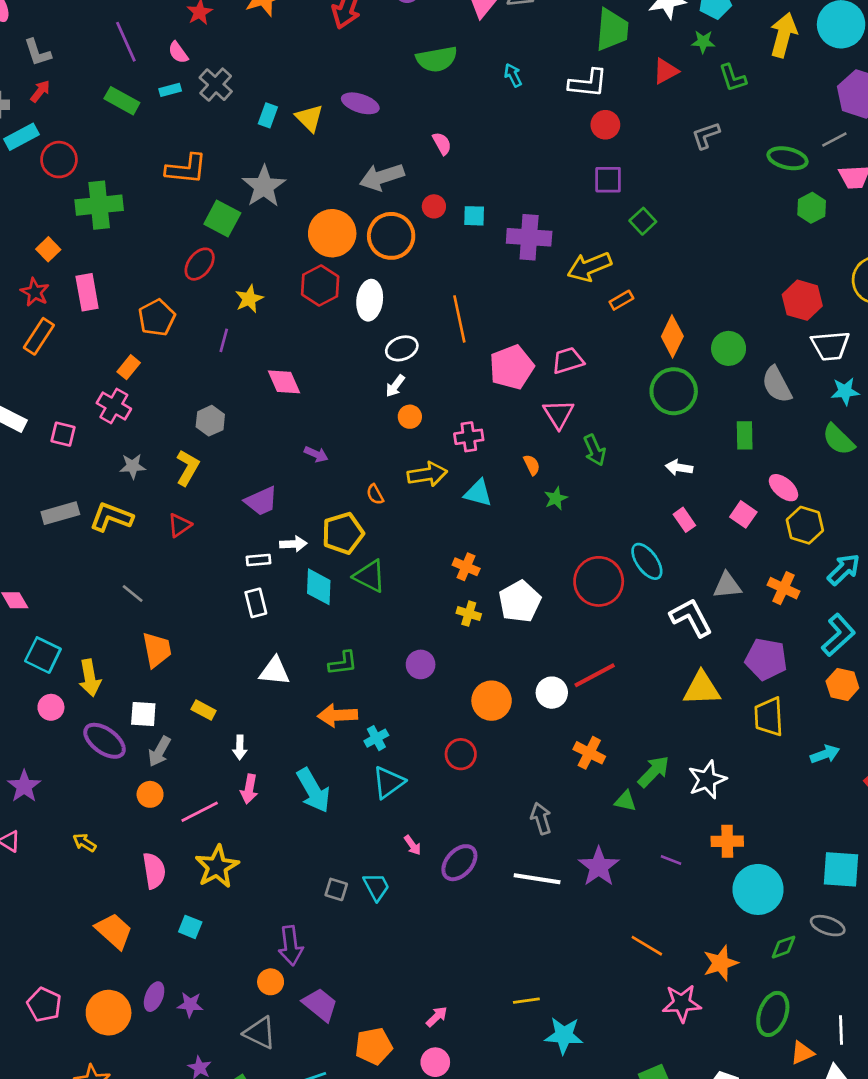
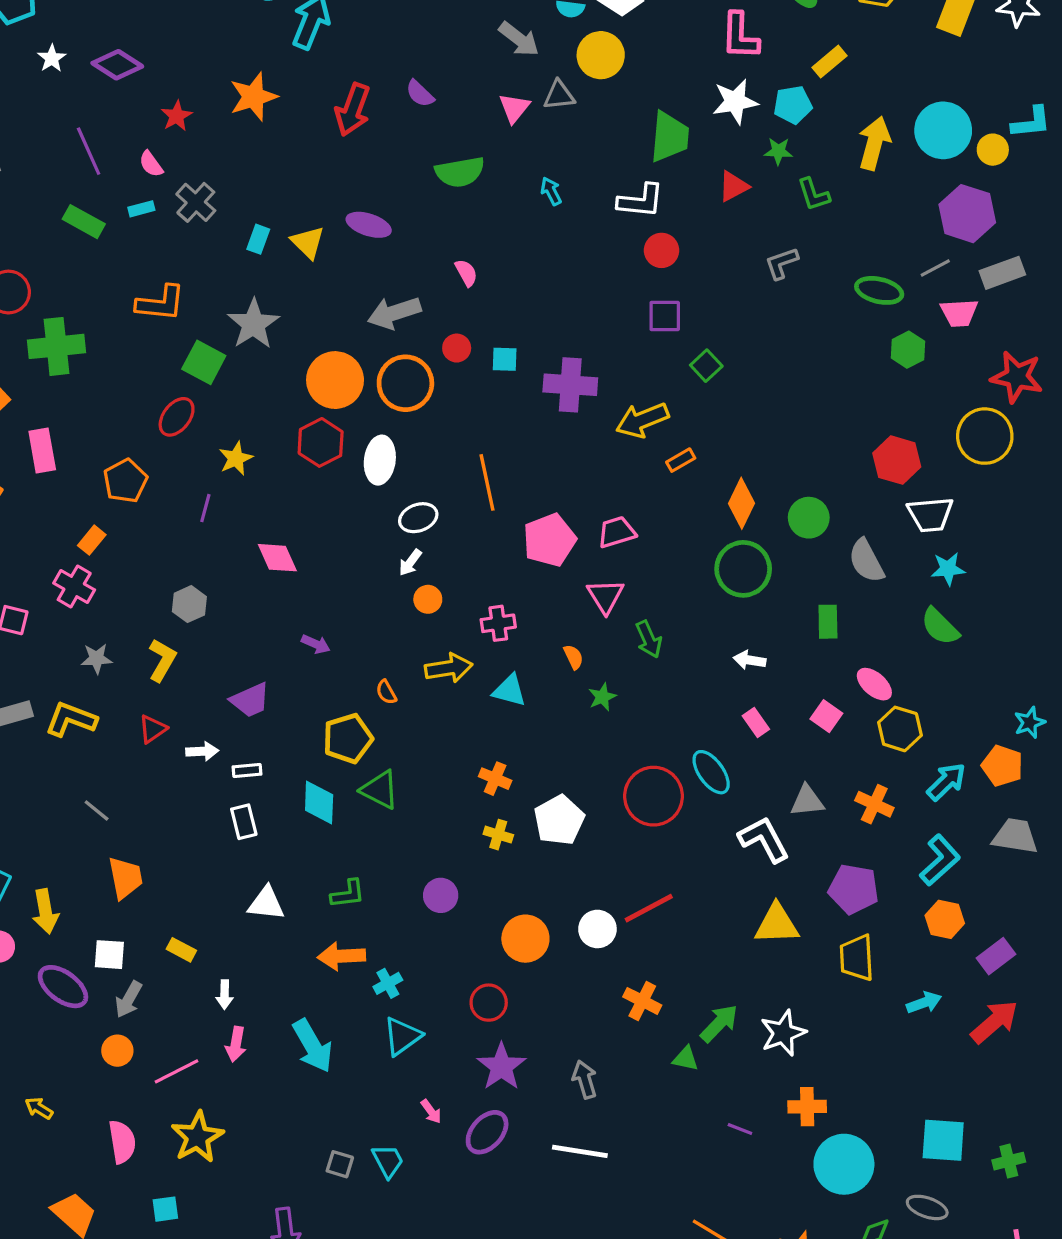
white arrow: (293, 544) -> (202, 751), moved
purple star: (599, 867) -> (501, 1067), moved
cyan square: (190, 927) -> (165, 1209), turned -30

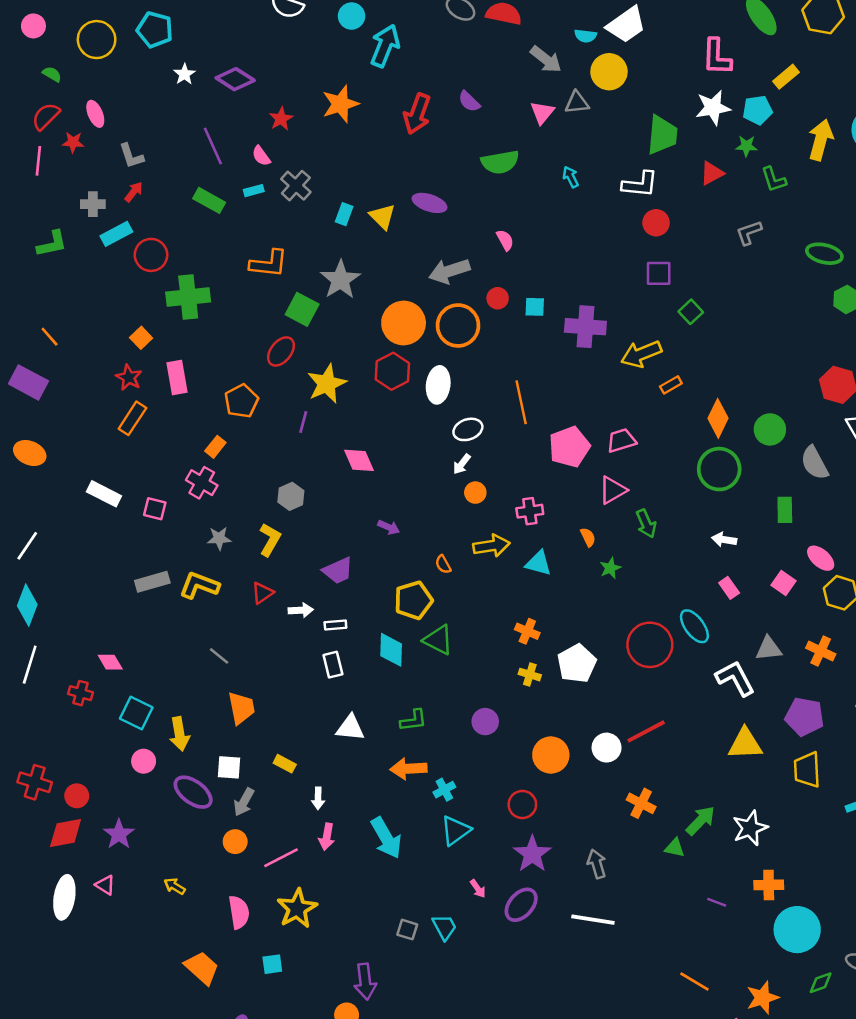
yellow star: (236, 458) -> (327, 384), size x1.5
pink triangle: (605, 596) -> (613, 490), turned 32

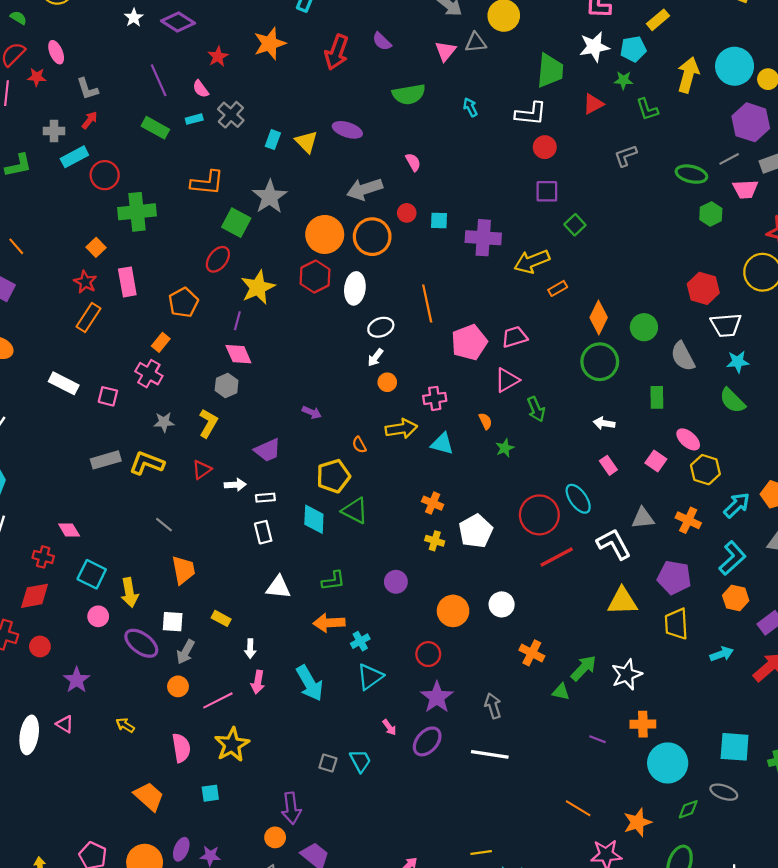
pink diamond: (359, 460) -> (238, 354), moved
red line: (646, 731) -> (557, 557), moved
red diamond: (66, 833) -> (35, 596), moved

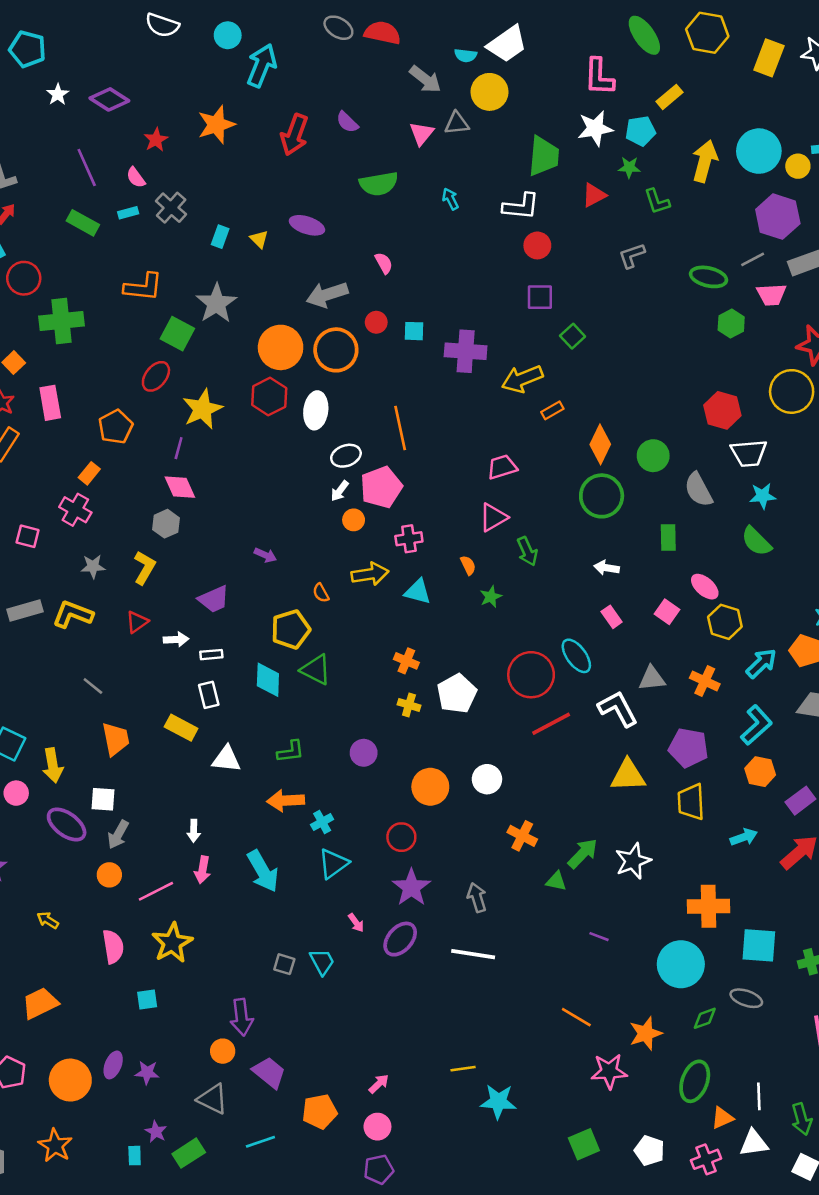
yellow triangle: (306, 142) -> (259, 239), size x0.7
pink pentagon: (469, 342) -> (381, 487), moved
yellow rectangle: (221, 618) -> (181, 728), moved, size x1.4
orange cross: (643, 724) -> (709, 906), moved, size x1.4
orange trapezoid: (149, 796) -> (40, 1003), moved, turned -68

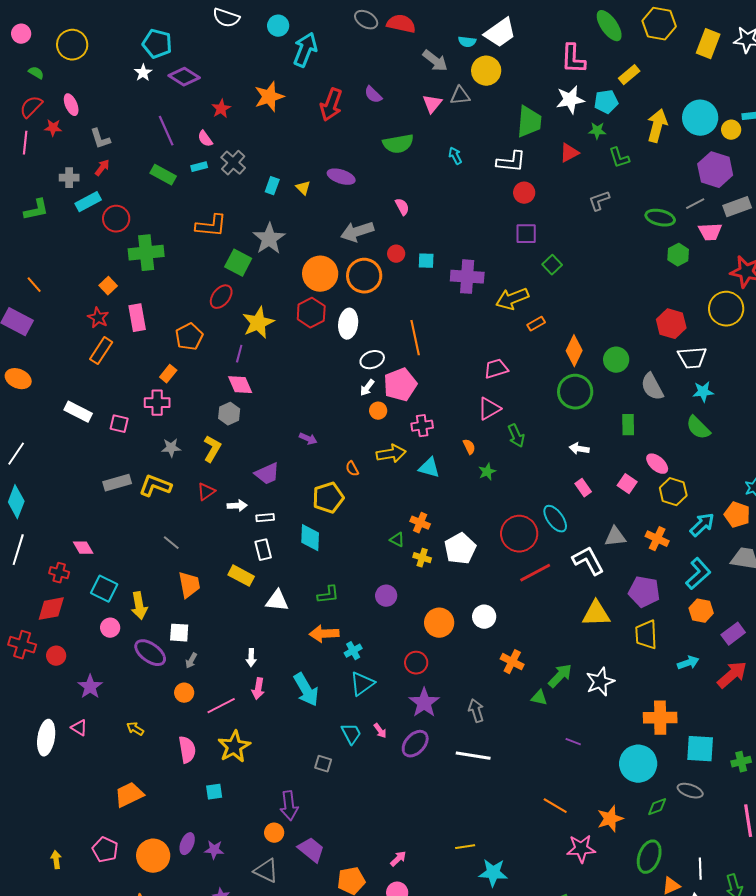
cyan pentagon: (28, 49) -> (157, 44), moved
pink cross: (75, 510) -> (157, 403), turned -30
green triangle: (316, 670) -> (397, 540), moved, size x0.6
gray arrow: (118, 835) -> (191, 661), size x0.7
cyan trapezoid: (322, 962) -> (351, 734), moved

